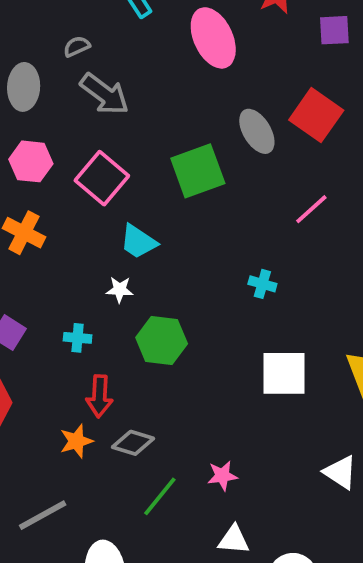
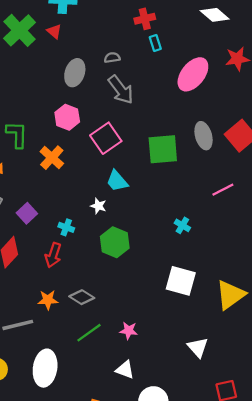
pink ellipse: (213, 38) -> (193, 74), turned 48
red arrow: (100, 396) -> (53, 255), moved
orange star: (76, 441) -> (48, 300), moved

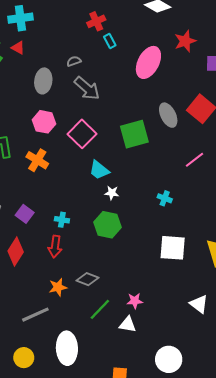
white star: (98, 206) -> (112, 193), moved
white triangle: (125, 370) -> (128, 325), moved

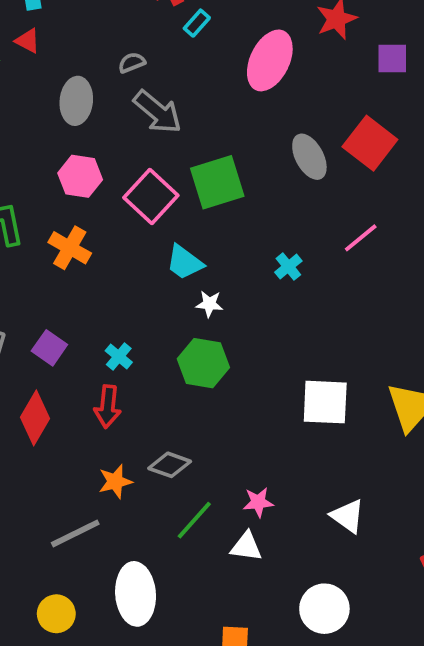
cyan rectangle: (110, 41) -> (197, 23), turned 72
green square: (134, 134) -> (217, 182), moved
cyan cross: (165, 198) -> (288, 267), moved, turned 32
cyan cross: (62, 220) -> (119, 356), turned 32
white triangle: (199, 304) -> (348, 516), moved

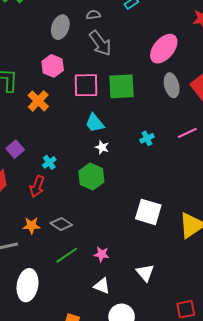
pink ellipse: (270, 60) -> (164, 49), moved
pink square: (151, 196) -> (86, 85), turned 32
white triangle: (246, 547) -> (102, 286), moved

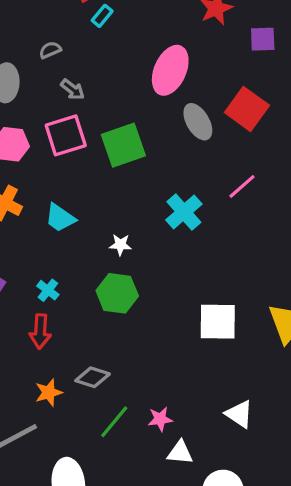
gray arrow: (100, 43) -> (73, 89), size x0.6
pink square: (86, 85) -> (66, 135), moved
cyan trapezoid: (95, 123) -> (60, 218), moved
cyan cross: (147, 138) -> (184, 212), size x1.6
pink star: (102, 254) -> (160, 419), moved

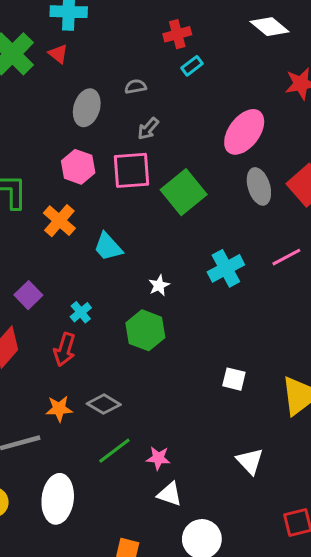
gray arrow: (73, 89) -> (148, 129), turned 80
green square: (123, 145) -> (184, 192), turned -33
white star: (120, 245) -> (159, 285), turned 30
white square: (218, 322) -> (234, 379), size x0.6
white triangle: (239, 414) -> (250, 461), moved

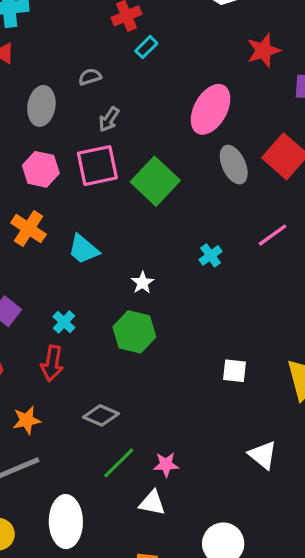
cyan cross: (226, 268) -> (211, 255), size x0.6
orange star: (59, 409) -> (27, 420), moved
white triangle: (170, 494) -> (152, 503), moved

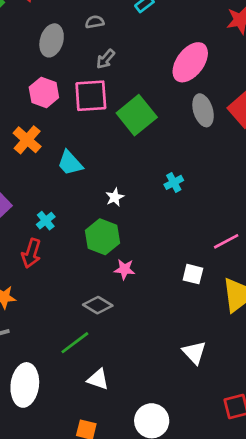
pink line: (272, 235) -> (226, 241), moved
white square: (234, 371) -> (193, 274), moved
gray diamond: (101, 415) -> (98, 305), moved
pink star: (166, 465) -> (125, 269), moved

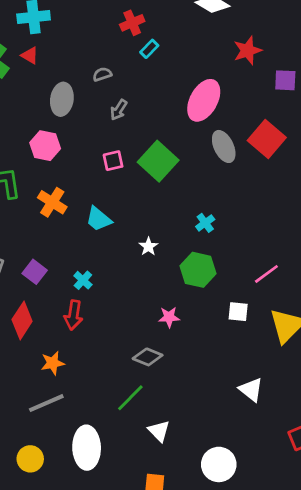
pink hexagon: (44, 92) -> (45, 146), moved
pink square: (91, 96) -> (113, 161), moved, size x0.6
green hexagon: (103, 237) -> (198, 270), moved
white triangle: (98, 379) -> (159, 431), turned 35

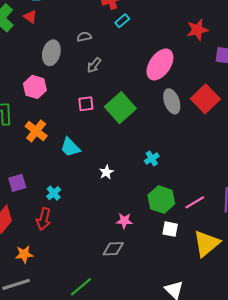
green hexagon: (198, 270) -> (161, 200), moved
purple square: (35, 272) -> (17, 183), turned 30
pink star: (169, 317) -> (124, 221), moved
gray diamond: (148, 357) -> (113, 249), moved, turned -30

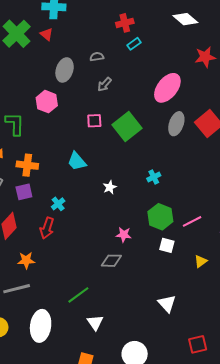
gray ellipse: (172, 101) -> (176, 124), turned 35
orange cross: (36, 131) -> (27, 165), moved, turned -35
yellow triangle: (206, 243) -> (201, 261), size x0.5

